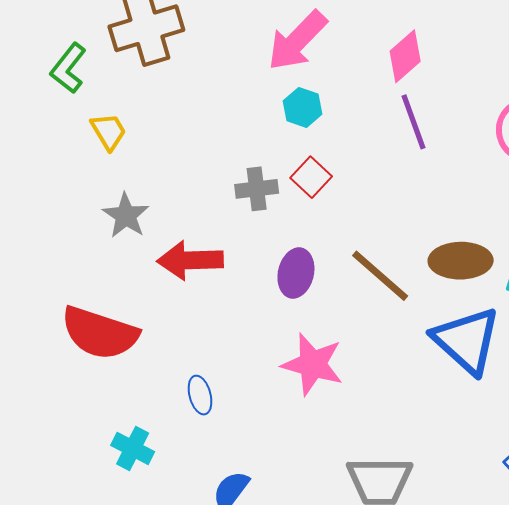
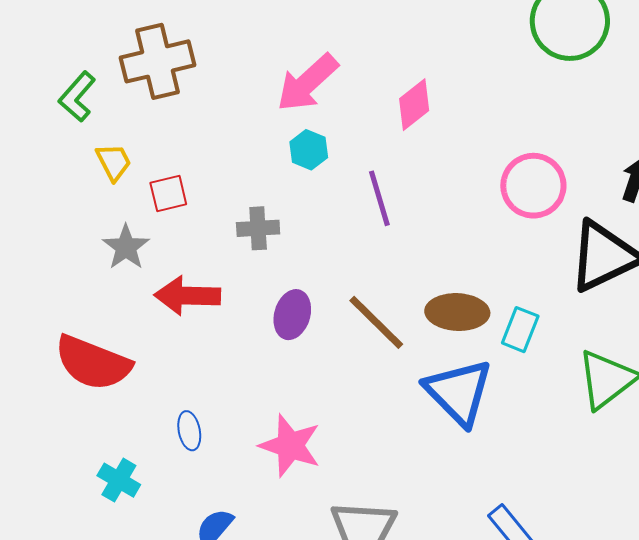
purple line: (413, 122) -> (379, 198), moved
red square: (311, 177) -> (168, 194), moved, turned 30
pink star: (313, 364) -> (290, 446), moved

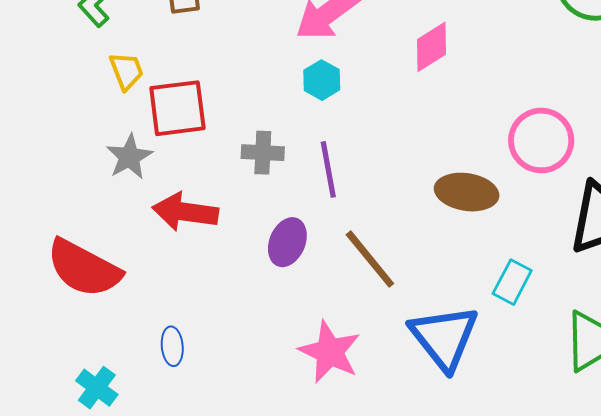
red square: (168, 194) -> (177, 108), size x1.6
purple line: (379, 198) -> (328, 169), moved
brown ellipse: (457, 312) -> (467, 192), moved
pink star: (290, 446) -> (330, 352), moved

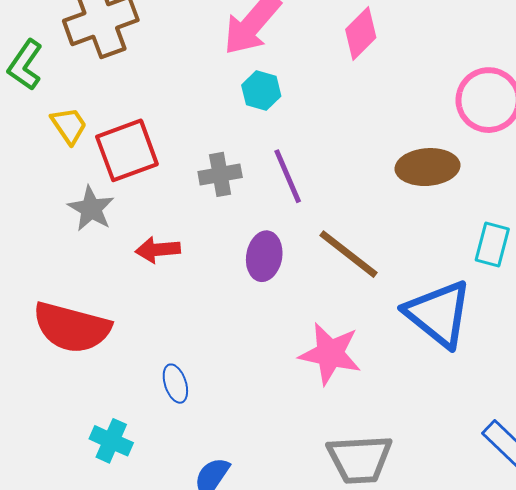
red arrow: (185, 212) -> (158, 250), size x0.7

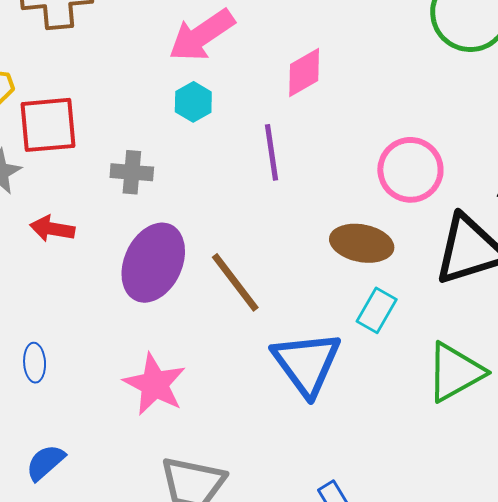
brown ellipse: (428, 167) -> (362, 243), moved
purple line: (288, 176) -> (272, 152), moved
purple ellipse: (264, 256) -> (153, 263), size x1.6
pink star: (330, 354) -> (155, 384), moved

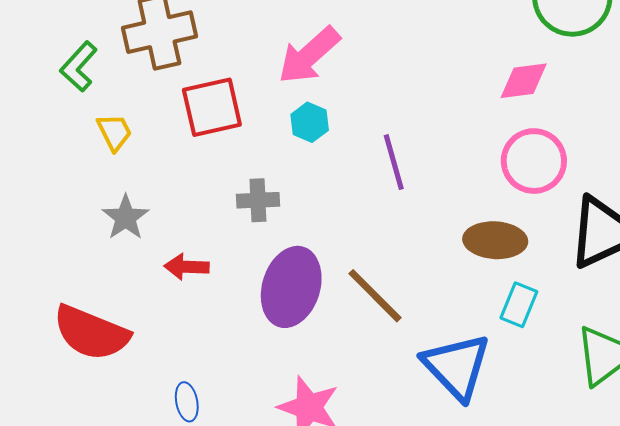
pink diamond: (304, 72) -> (524, 81), moved, turned 30
red square: (48, 125) -> (212, 107), moved

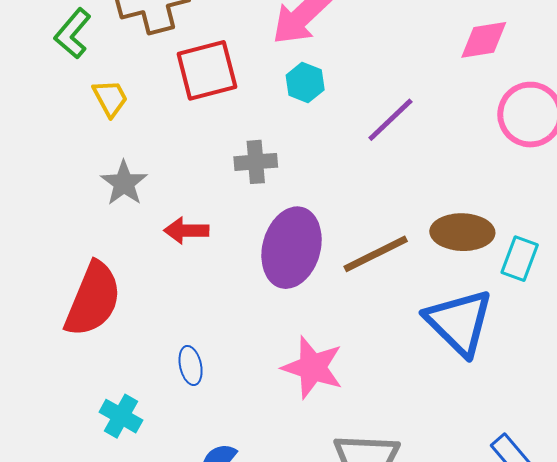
pink diamond: (524, 81) -> (484, 40), moved
purple line: (394, 162) -> (390, 120), turned 64
brown ellipse: (495, 240) -> (462, 232), moved
brown line: (375, 296) -> (376, 254), turned -70
red semicircle: (91, 333) -> (93, 299), turned -88

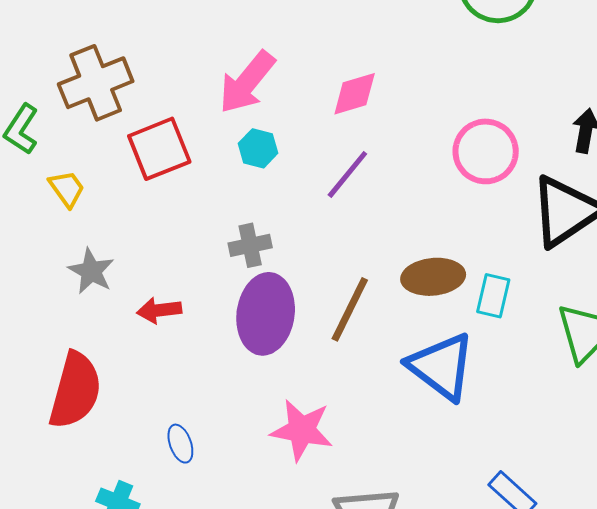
pink diamond: (484, 40) -> (355, 94), moved
gray cross: (256, 162) -> (250, 245), moved
brown line: (376, 254) -> (350, 309), turned -30

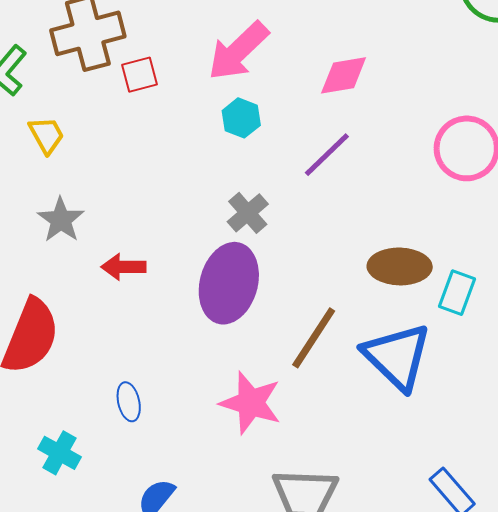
red square: (159, 149) -> (140, 75), moved, size x0.6
gray cross: (250, 245) -> (248, 213), moved, turned -36
brown line: (350, 309) -> (314, 338), moved

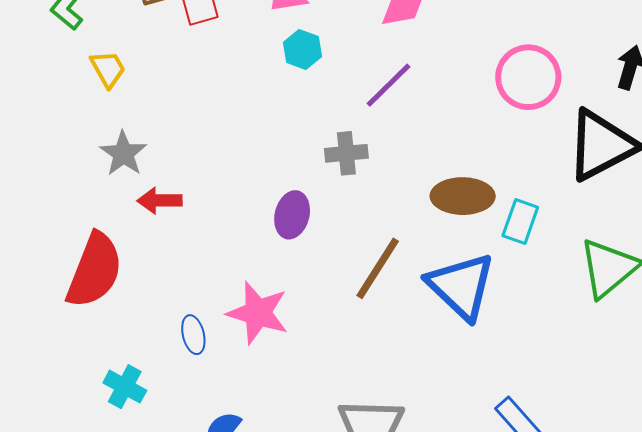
gray cross: (248, 213) -> (346, 153), moved, turned 36
red arrow: (124, 267) -> (160, 201), moved
purple ellipse: (229, 283) -> (292, 215), size x0.6
pink star: (251, 403) -> (258, 313), moved

